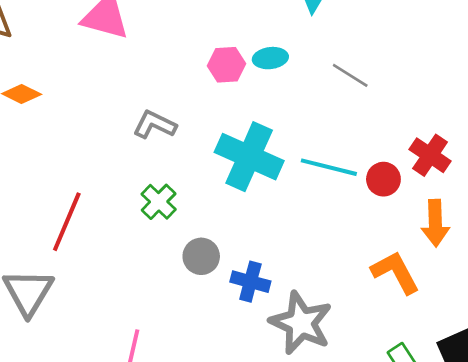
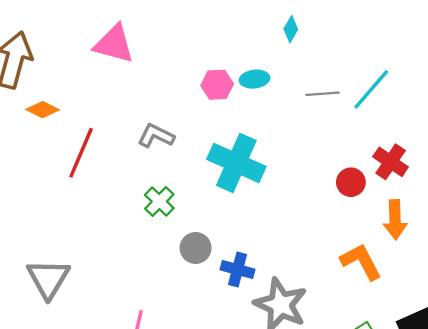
gray line: (350, 75) -> (323, 94), turned -36
cyan line: (329, 167) -> (371, 89), moved, turned -63
red line: (67, 222) -> (81, 153), moved

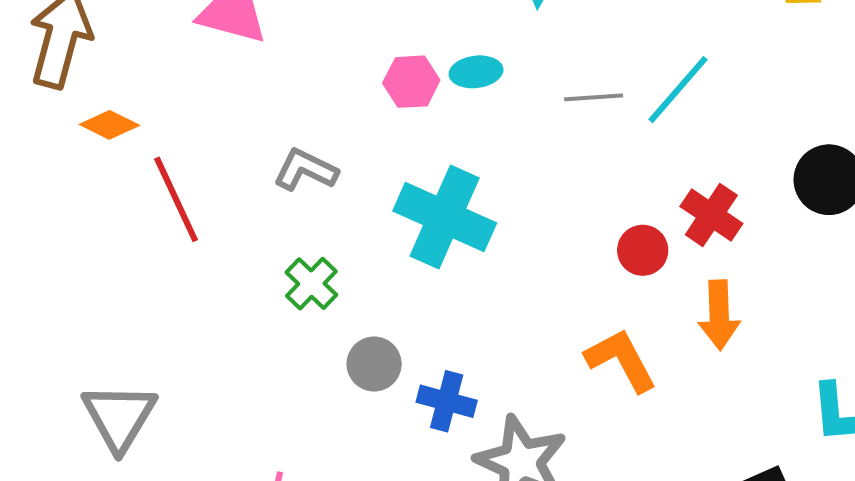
red line: (81, 153) -> (176, 199), turned -48
orange L-shape: (361, 262) -> (621, 360), moved

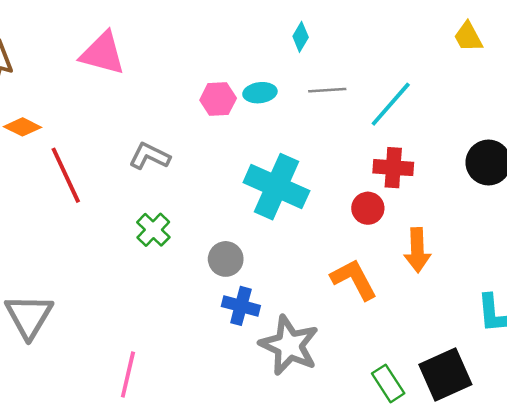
gray line: (594, 97) -> (327, 90), moved
red cross: (711, 215) -> (393, 168), moved, turned -30
cyan cross: (445, 217) -> (276, 187), moved
gray circle: (374, 364) -> (226, 259), moved

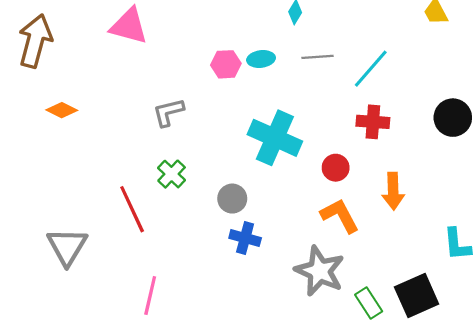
orange diamond: (23, 127) -> (62, 110), moved
gray L-shape: (150, 156) -> (168, 112), turned -40
red line: (66, 175) -> (132, 209), moved
red circle: (368, 208) -> (336, 168), moved
gray star: (289, 345) -> (320, 271), moved

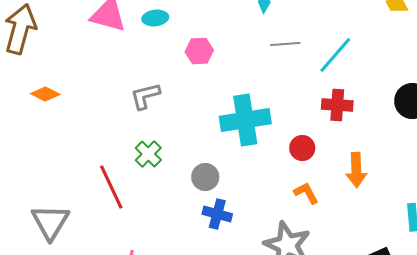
cyan ellipse: (261, 59) -> (155, 18), moved
cyan cross: (275, 138) -> (245, 120), turned -33
orange L-shape: (340, 216) -> (306, 193), size x0.7

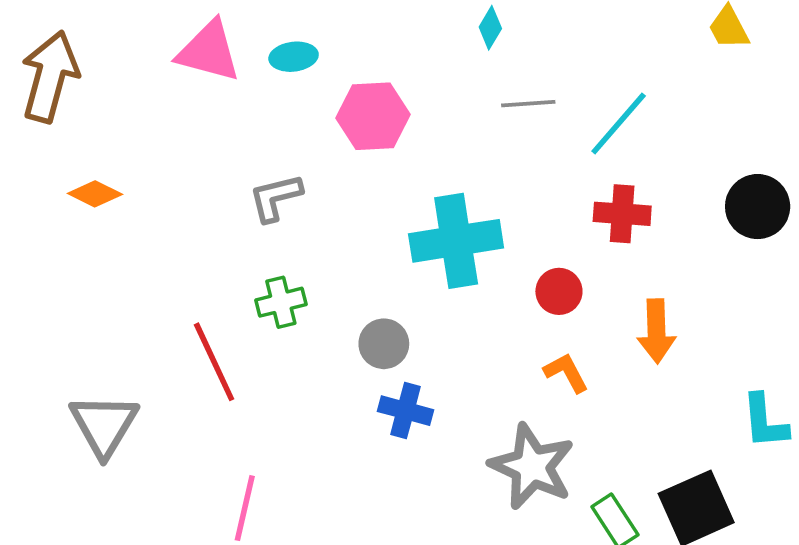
pink hexagon: (199, 51) -> (373, 116), size x1.4
green cross: (148, 154) -> (281, 302), turned 32

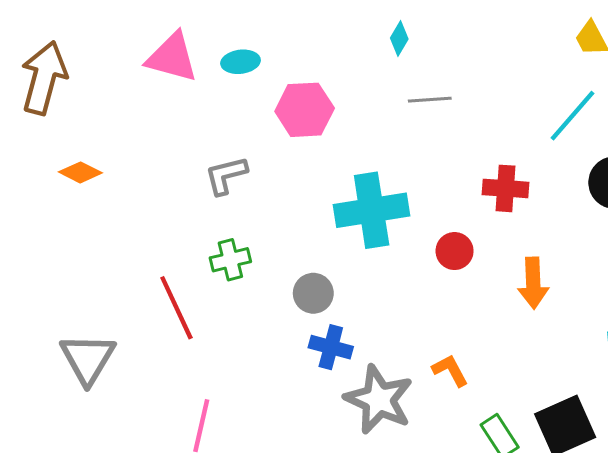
cyan line: (619, 123) -> (572, 116), moved
orange L-shape: (566, 373) -> (450, 370), moved
gray star: (532, 467) -> (379, 400), moved

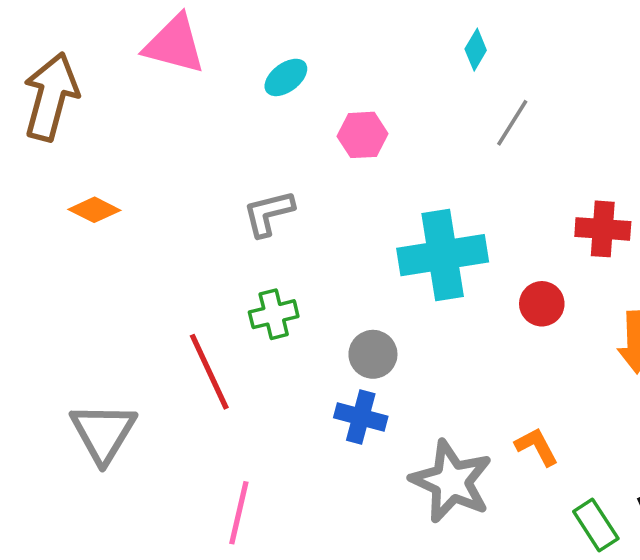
pink triangle: (172, 57) -> (174, 44), moved
cyan ellipse: (241, 62) -> (286, 77), turned -30
gray line: (430, 100) -> (512, 123), turned -54
pink hexagon: (305, 110) -> (363, 135), size x0.7
blue cross: (331, 347) -> (361, 417), moved

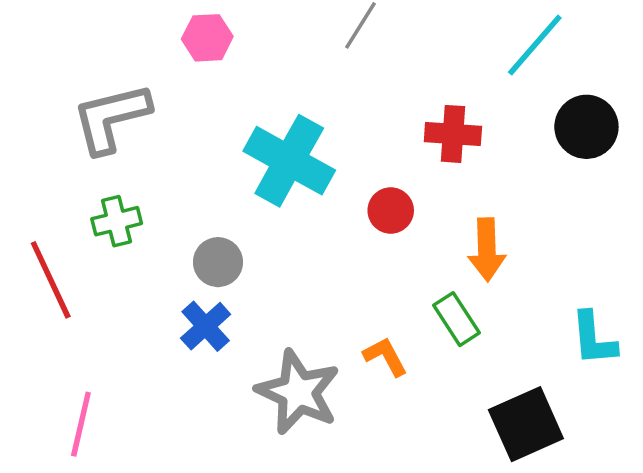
gray L-shape: (268, 213) -> (111, 118), size x1.5
cyan cross: (443, 255) -> (289, 161), turned 38
blue cross: (361, 417) -> (206, 326), turned 33
green rectangle: (596, 525) -> (457, 319), moved

